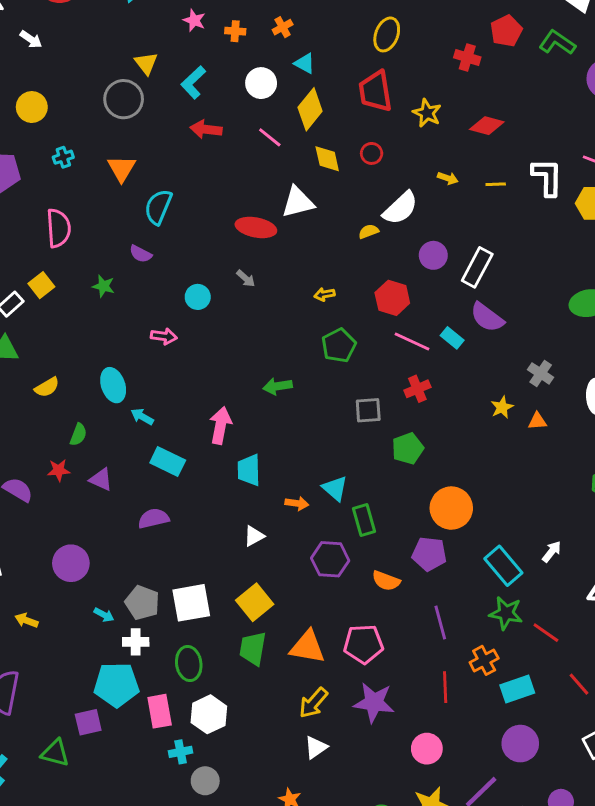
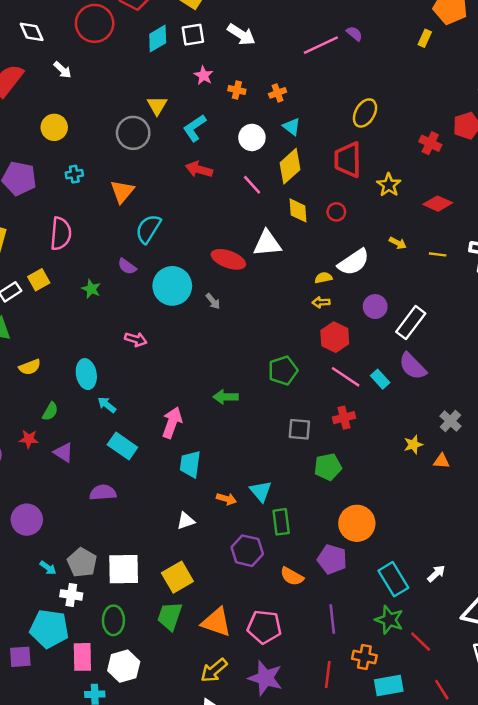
yellow arrow: (324, 294) -> (321, 302), moved
cyan circle: (198, 297) -> (172, 286), moved, size x1.8
orange cross: (484, 660) -> (364, 657), turned 30

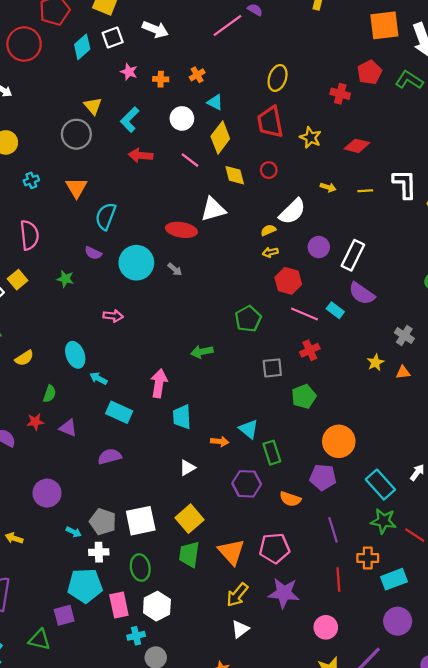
orange triangle: (216, 622) -> (231, 552), turned 40

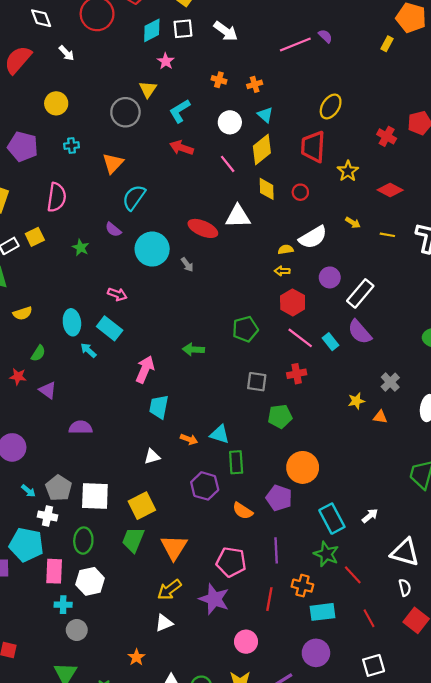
pink star: (129, 72) -> (166, 61), moved
cyan rectangle: (119, 412) -> (110, 328), moved
cyan triangle: (249, 429) -> (220, 434), turned -36
pink pentagon: (274, 548) -> (231, 562), moved

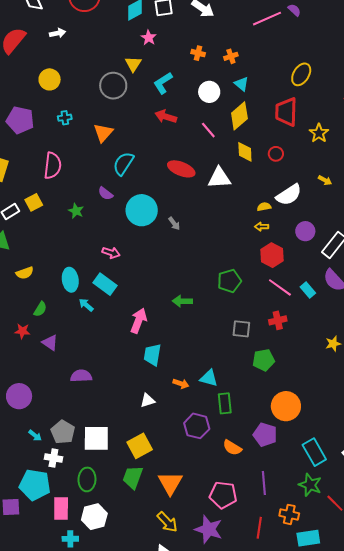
white arrow: (66, 53) -> (57, 33), turned -56
red ellipse: (203, 228) -> (181, 169), moved
yellow arrow: (169, 590) -> (167, 522), turned -95

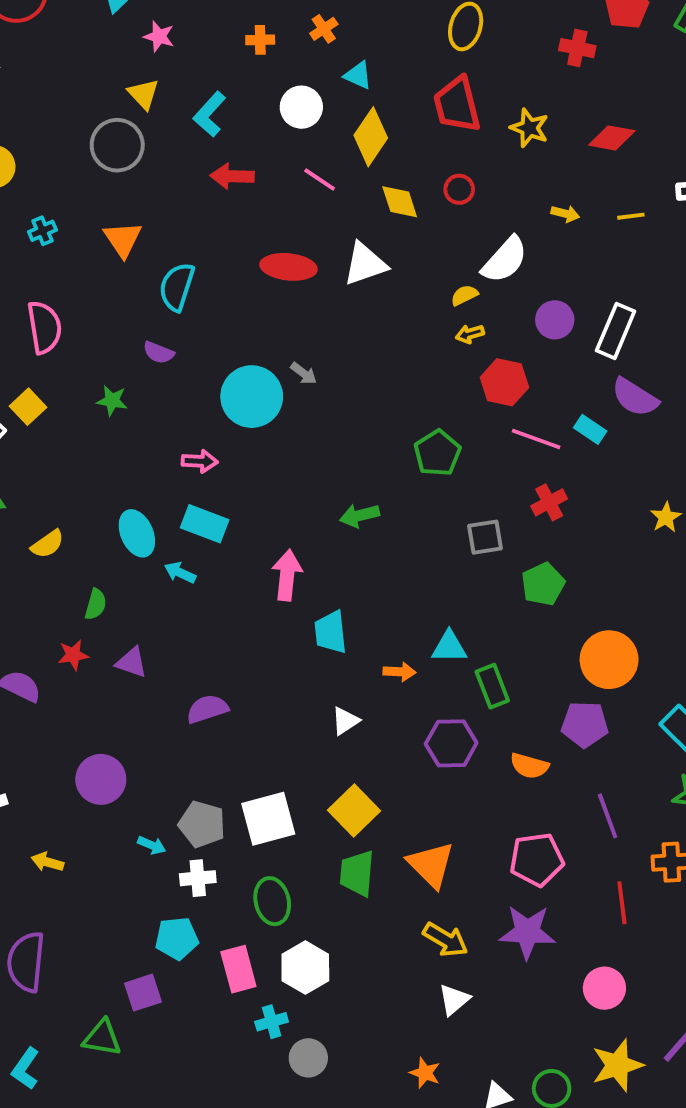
cyan circle: (142, 210) -> (252, 397), moved
cyan pentagon: (35, 485) -> (177, 938), size x0.7

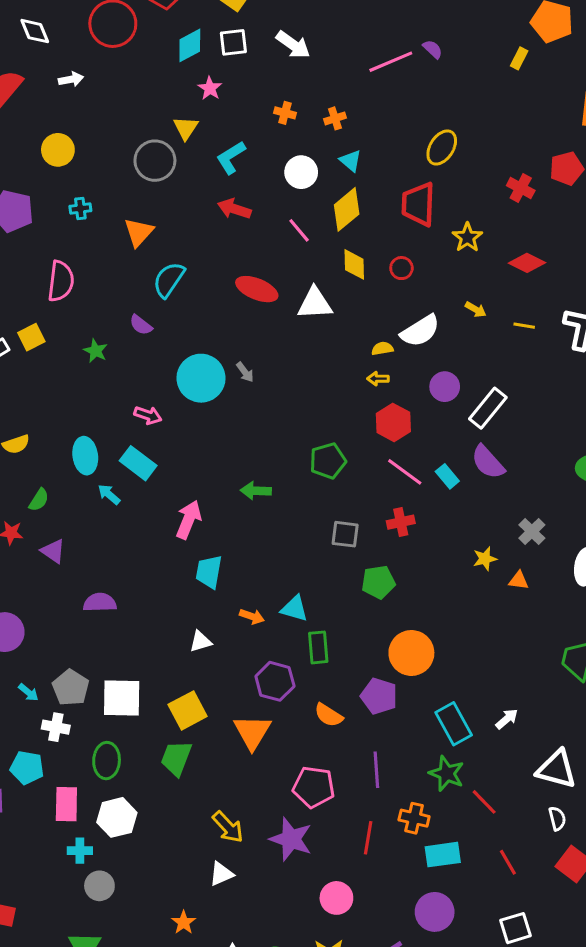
orange triangle: (431, 865) -> (252, 732), moved

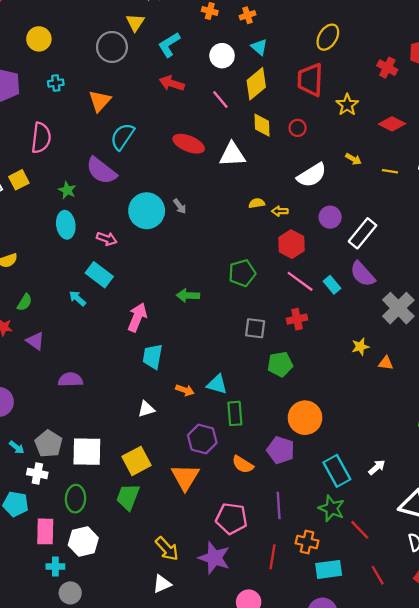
purple semicircle: (141, 325) -> (101, 171), size x1.8
yellow semicircle: (382, 349) -> (257, 203), moved
cyan ellipse: (85, 456) -> (66, 225), moved
gray cross: (532, 532) -> (398, 308), moved, size x1.6

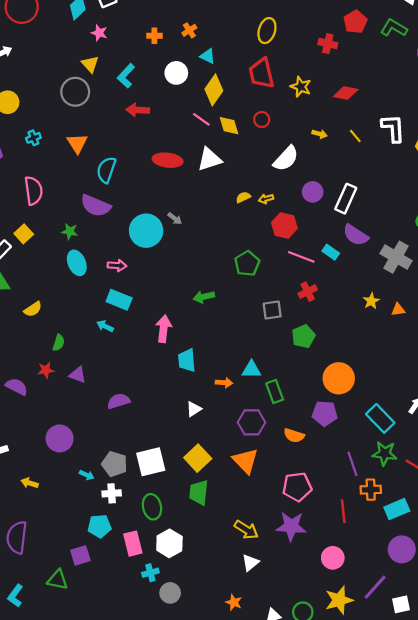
pink line: (220, 100) -> (201, 119), moved
yellow line: (390, 171) -> (355, 136), turned 56
purple line: (279, 505) -> (352, 464), moved

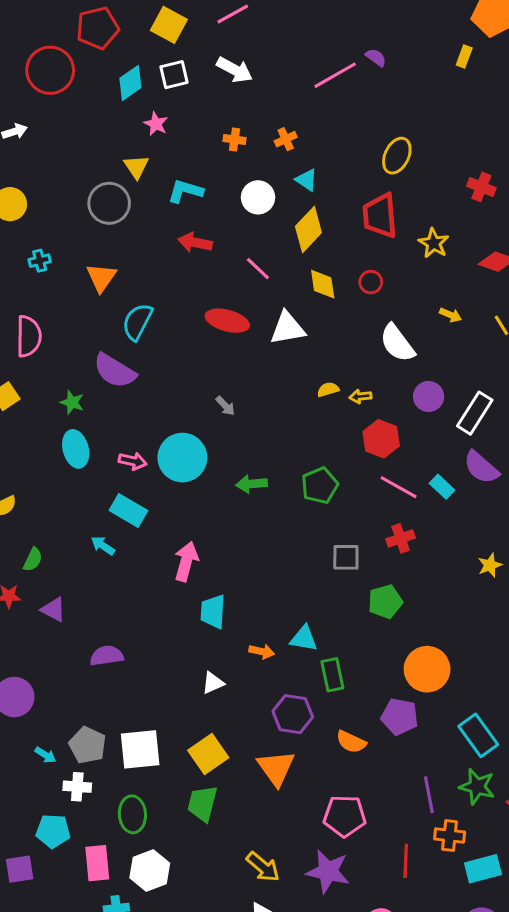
cyan L-shape: (126, 76) -> (185, 191), turned 55
pink line: (201, 119) -> (258, 269), moved
white semicircle: (286, 159) -> (397, 343), turned 92
cyan circle: (146, 231) -> (182, 458), moved
green arrow: (204, 297) -> (251, 484), moved

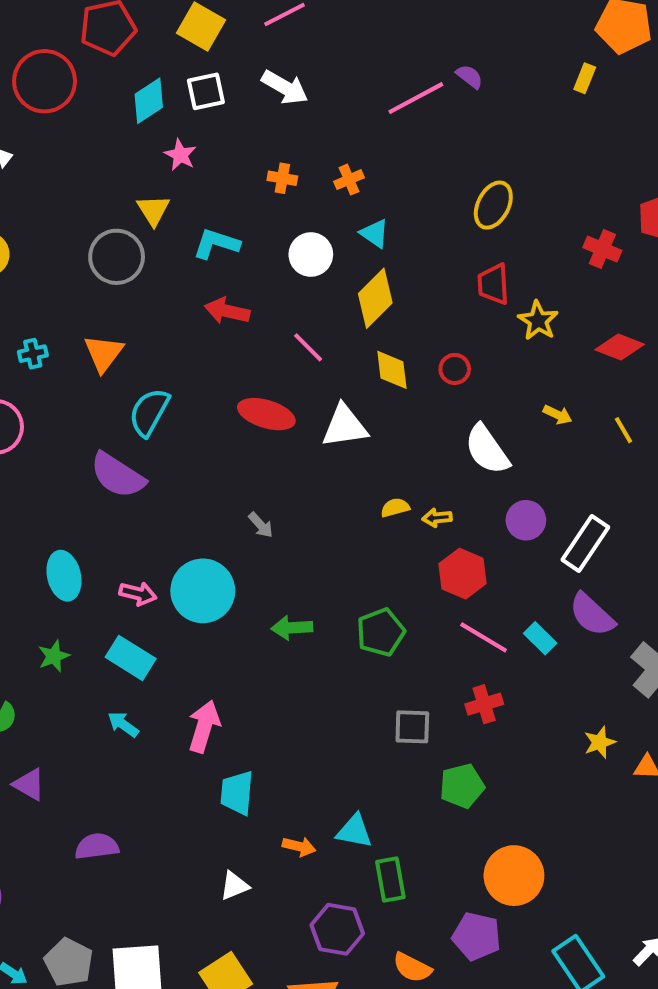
red trapezoid: (380, 216) -> (493, 284), moved, size x0.7
cyan cross: (40, 261) -> (33, 354), moved
green star: (72, 402) -> (54, 656), moved, turned 30
cyan arrow: (103, 546) -> (123, 724), moved

